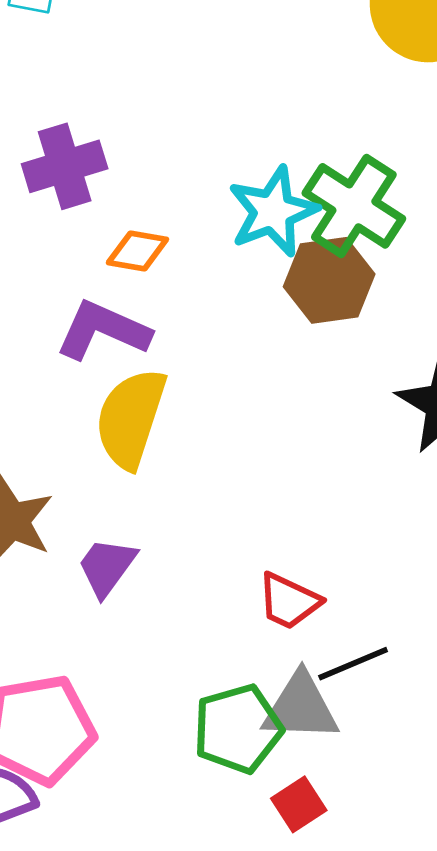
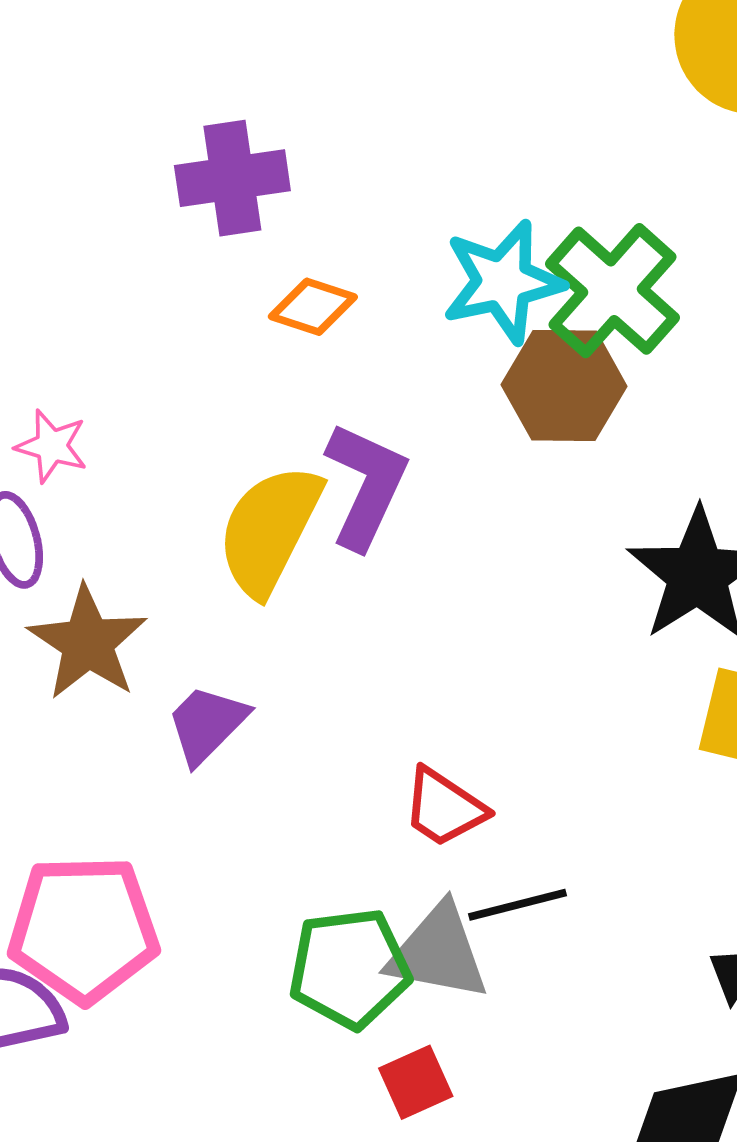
purple L-shape: (103, 330) -> (366, 485), moved, turned 82

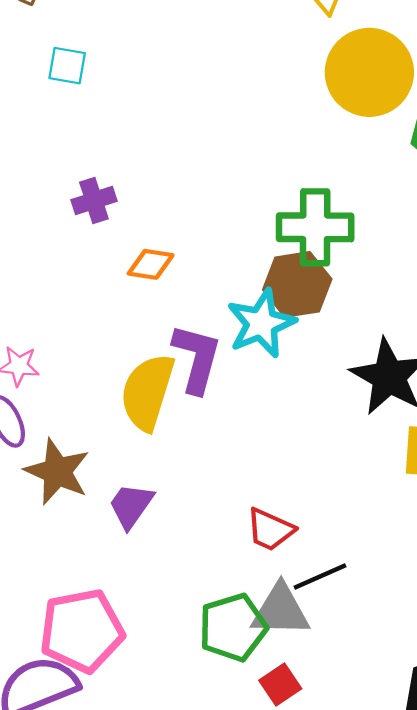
purple cross: (232, 178) -> (94, 201), size x0.7
cyan star: (503, 282) -> (261, 323), moved
green cross: (613, 291) -> (315, 227), turned -32

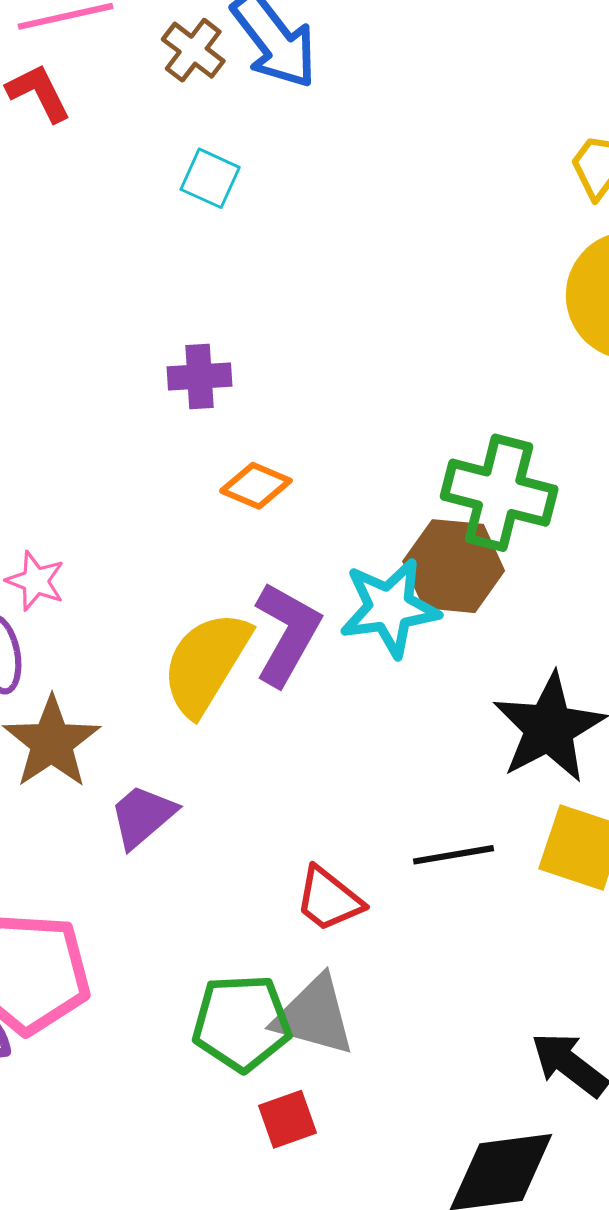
black line: (320, 576) -> (453, 855), moved

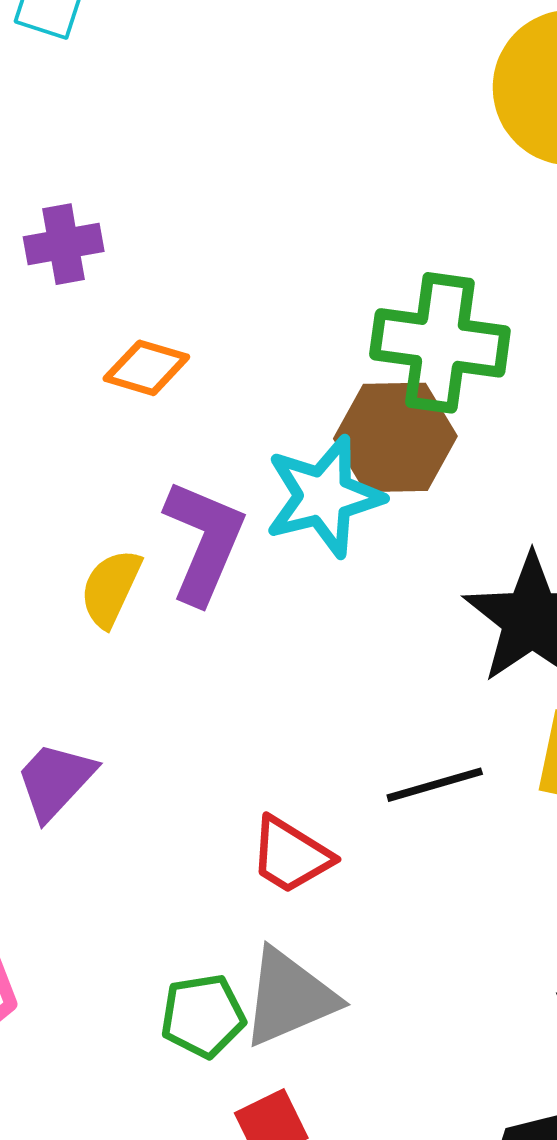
yellow semicircle: (206, 663) -> (111, 588), size x0.6
gray triangle: (314, 1016) -> (289, 997), turned -32
green pentagon: (242, 1023) -> (203, 1016), size x0.7

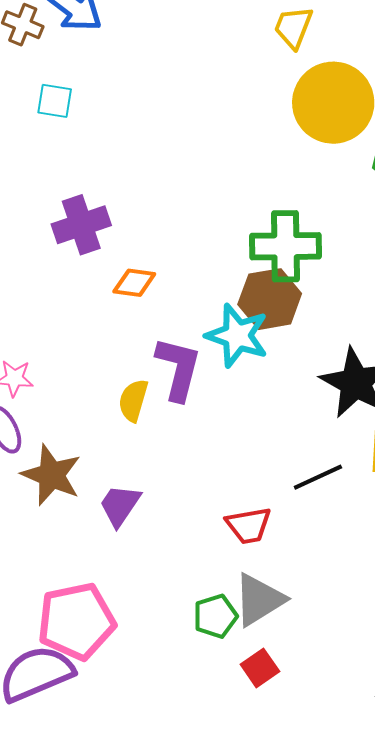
purple cross: (64, 244) -> (81, 225), size x1.4
cyan star: (324, 496) -> (237, 336), turned -30
red trapezoid: (291, 855) -> (248, 525), turned -33

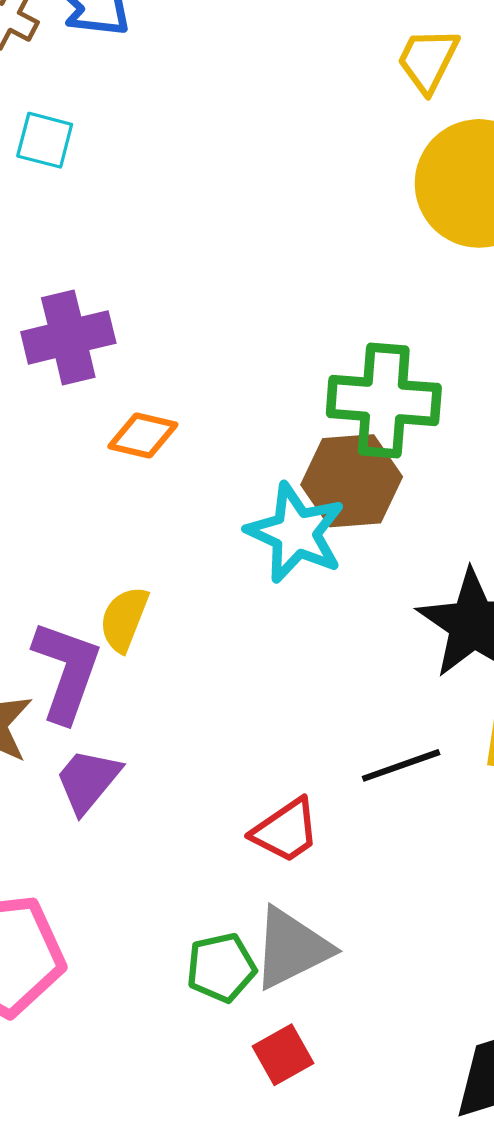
purple L-shape: (178, 369) -> (67, 671), moved
red trapezoid: (248, 525) -> (286, 831), turned -30

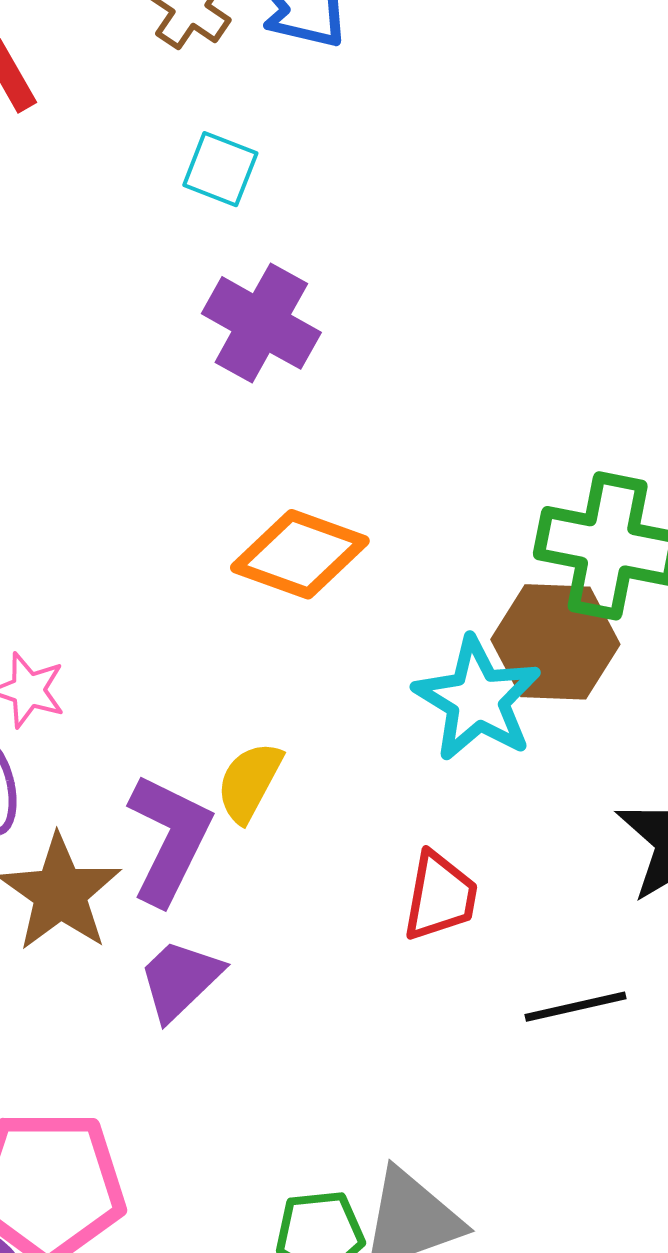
purple cross: (68, 337) -> (261, 323), moved, turned 36
orange diamond: (143, 436) -> (300, 554), size x1.5
red trapezoid: (286, 831) -> (440, 896), moved, turned -52

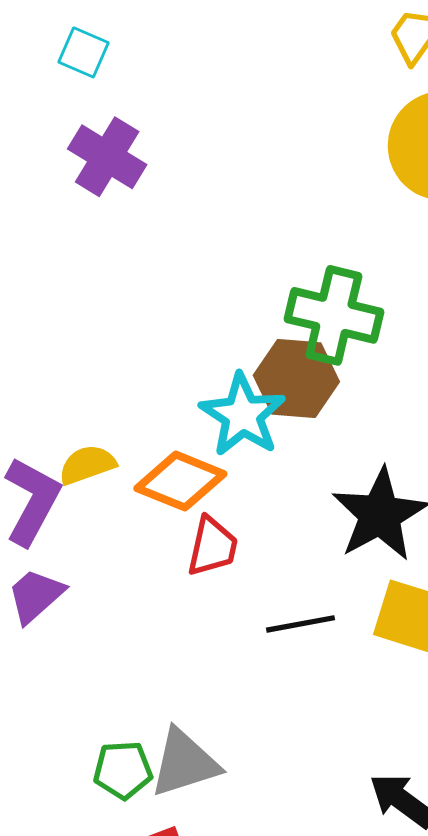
orange diamond: (300, 554) -> (180, 481), moved
yellow semicircle: (249, 782) -> (87, 465), turned 40

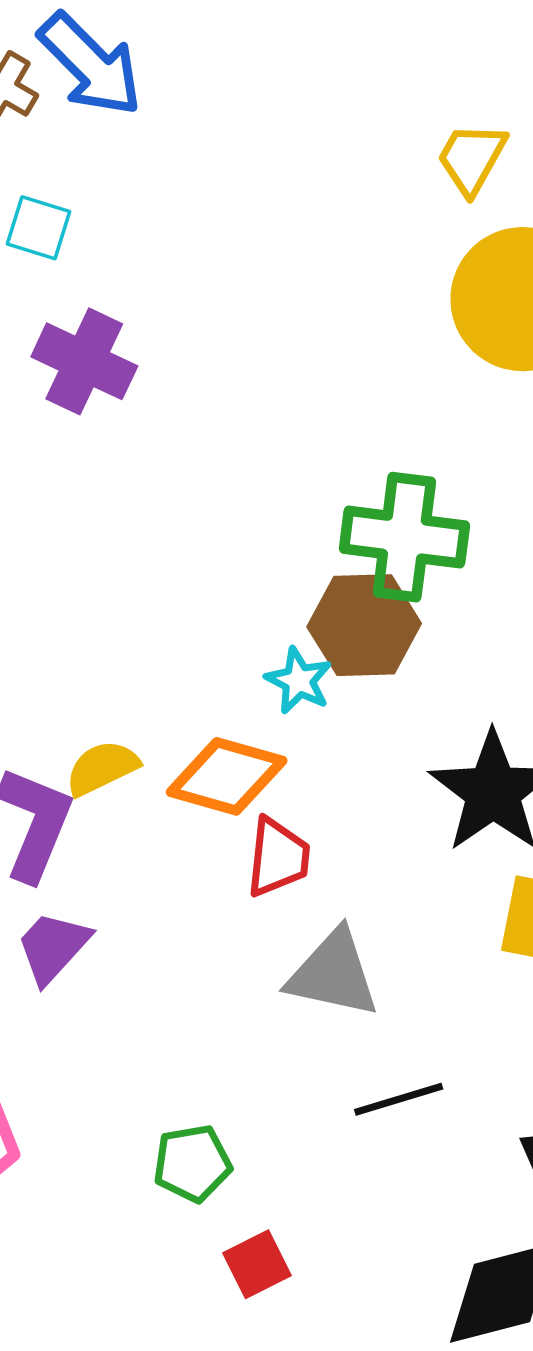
cyan star: (243, 415) -> (299, 681), size x0.6
black line: (300, 624) -> (399, 1099), moved
gray triangle: (184, 763) -> (333, 974), moved, turned 36

